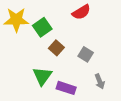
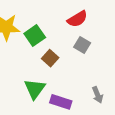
gray square: (86, 54) -> (82, 45), moved

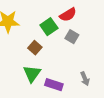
green square: (35, 36) -> (49, 27), moved
brown square: (50, 58) -> (35, 48), moved

